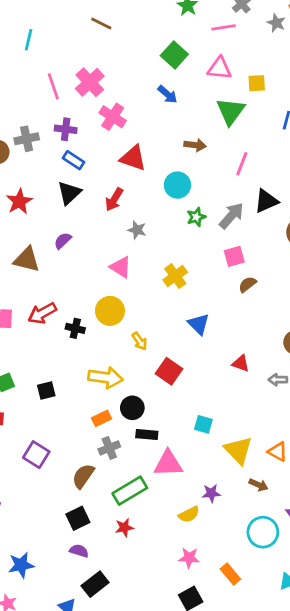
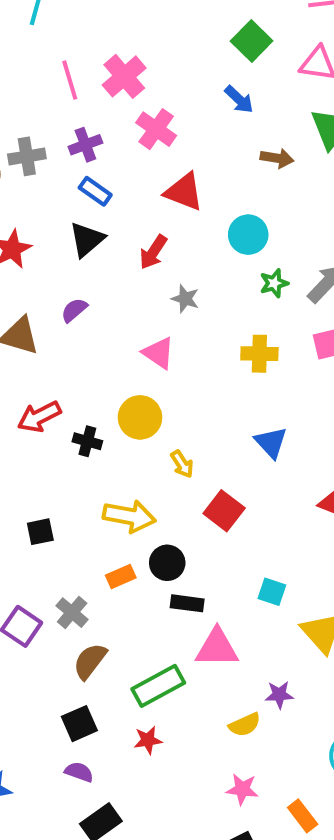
purple cross: (66, 129) -> (85, 145), turned -30
brown arrow: (195, 145) -> (277, 158), moved
yellow cross: (175, 276) -> (259, 354), moved, turned 35
gray cross: (109, 448) -> (72, 613), moved, turned -30

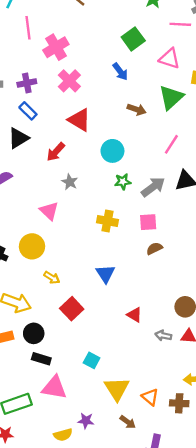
pink line: (70, 80) -> (28, 28), moved
yellow arrow: (182, 464) -> (52, 278), turned -35

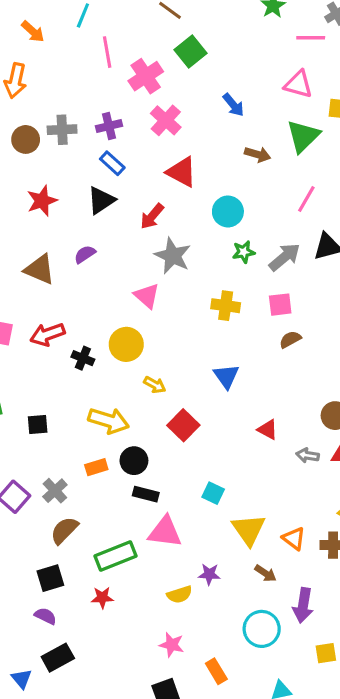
green square: (133, 39) -> (190, 51), moved
gray star: (70, 182) -> (173, 256), size x1.6

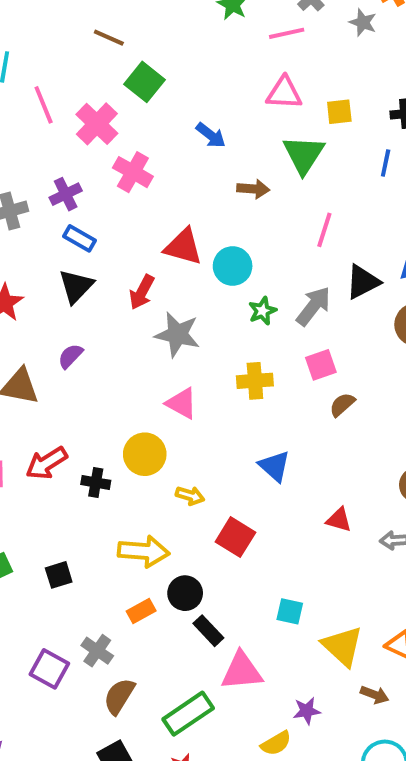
red triangle: (182, 172) -> (183, 247), moved
pink triangle: (147, 296) -> (182, 403), moved
black rectangle: (146, 494) -> (208, 631), turned 45

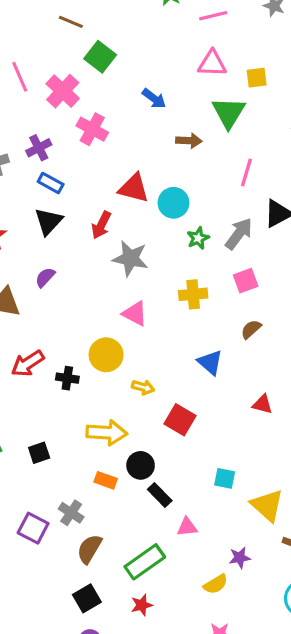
brown semicircle: (342, 405) -> (251, 329), moved
orange rectangle: (141, 611) -> (106, 480), turned 50
pink triangle: (242, 671) -> (187, 527), size x0.6

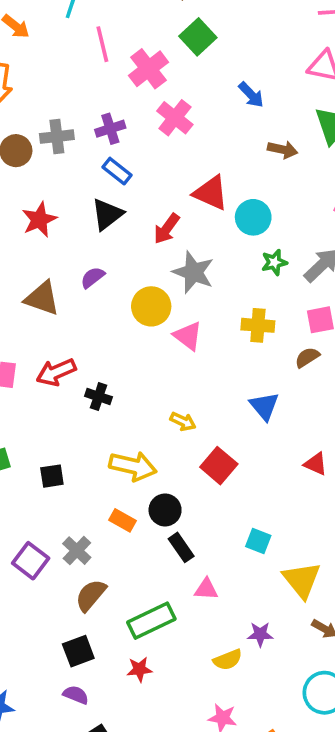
brown semicircle: (251, 329) -> (307, 357), moved
yellow circle: (106, 355) -> (151, 306), moved

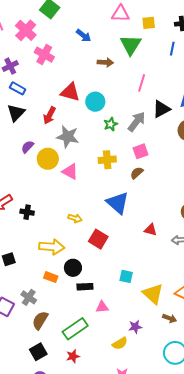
purple semicircle: (93, 277) -> (27, 147), moved
blue triangle: (264, 406) -> (118, 203), size x1.4
black rectangle: (181, 547) -> (85, 287), turned -49

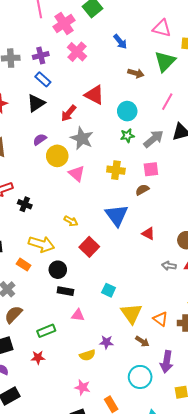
cyan circle: (95, 102) -> (127, 111), moved
red triangle: (151, 230) -> (148, 234), moved
orange rectangle: (51, 277) -> (24, 265), moved
green rectangle: (75, 329) -> (46, 331), size x0.7

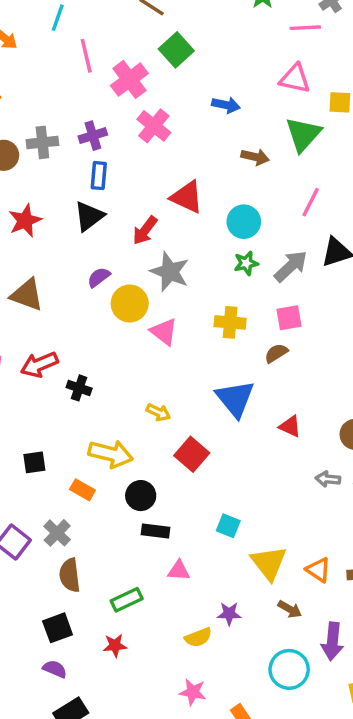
blue arrow: (120, 42) -> (226, 105), turned -35
blue rectangle: (43, 79) -> (99, 176), turned 56
brown semicircle: (13, 315) -> (70, 575), turned -48

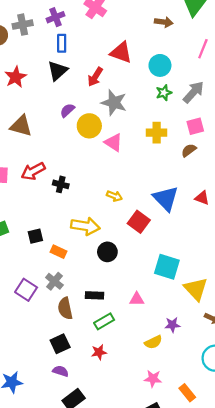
blue triangle: (235, 399) -> (166, 199), moved
orange rectangle: (82, 490) -> (58, 252), moved
cyan square: (228, 526) -> (167, 267), size x1.6
black rectangle: (155, 531) -> (95, 295), moved

